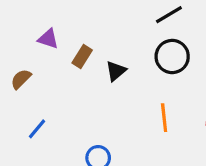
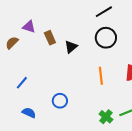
brown rectangle: (82, 56) -> (50, 38), turned -56
brown semicircle: (21, 79) -> (12, 43), moved

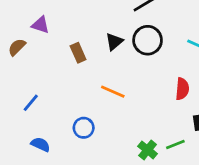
brown rectangle: (50, 38) -> (78, 53), moved
black triangle: (71, 47) -> (114, 42), moved
orange line: (101, 76) -> (113, 92), moved, turned -60

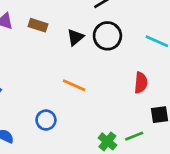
brown rectangle: (78, 53) -> (38, 25), moved, turned -48

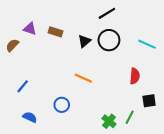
green line: (134, 136) -> (130, 117), turned -40

